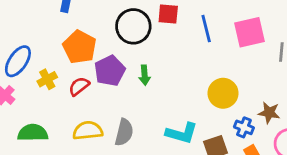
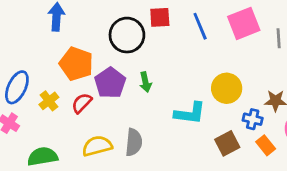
cyan L-shape: (182, 133) -> (190, 113), moved

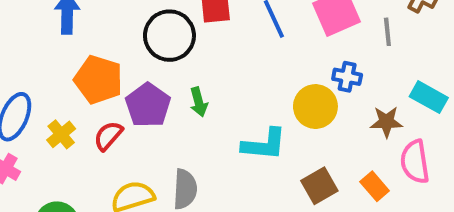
blue cross: (253, 119) -> (347, 77), moved

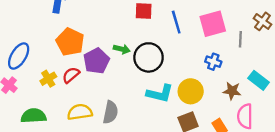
black circle: (169, 36) -> (149, 57), moved
green arrow: (199, 102) -> (122, 49), moved, turned -70
yellow circle: (315, 107) -> (191, 91), moved
yellow cross: (61, 134) -> (48, 79), moved

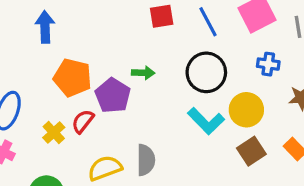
black circle: (149, 57) -> (206, 72), moved
cyan L-shape: (160, 93) -> (206, 121), turned 44

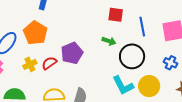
green arrow: (143, 73) -> (109, 41), moved
orange pentagon: (73, 78) -> (35, 33), moved

